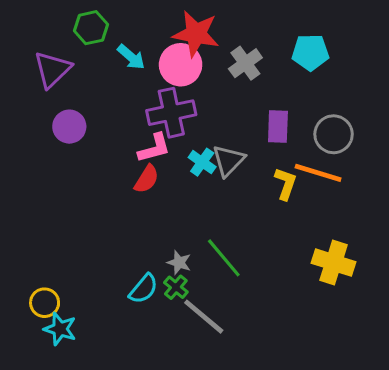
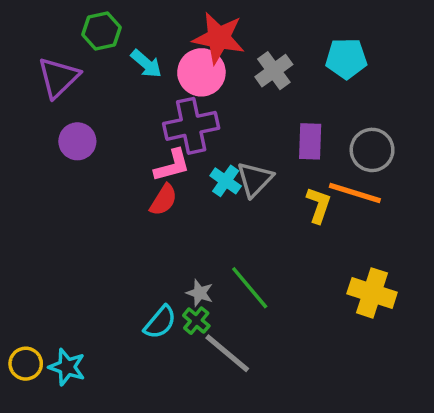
yellow circle: (45, 303) -> (26, 364), moved

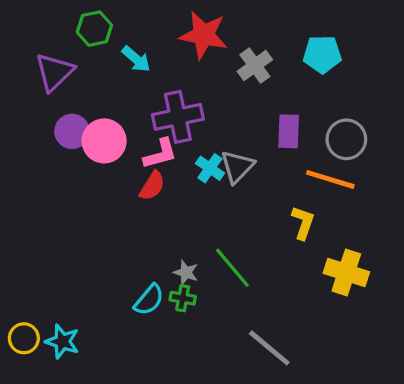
pink circle: (201, 72) -> (104, 141), moved
yellow L-shape: (319, 205) -> (303, 223), moved
green cross: (196, 321) -> (183, 298), turned -30
gray line: (227, 353) -> (269, 348), moved

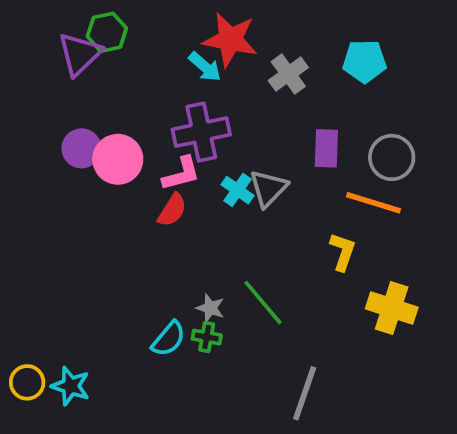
cyan arrow: (136, 59) -> (205, 67), moved
purple triangle: (54, 72) -> (80, 54), moved
gray line: (269, 348) -> (305, 393), turned 69

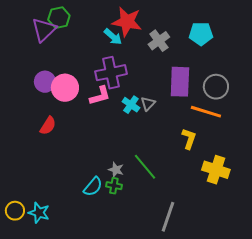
purple rectangle: (326, 148) -> (180, 82), size x1.4
gray triangle: (268, 188) -> (148, 104), size x0.7
red semicircle: (172, 210) -> (48, 126), moved

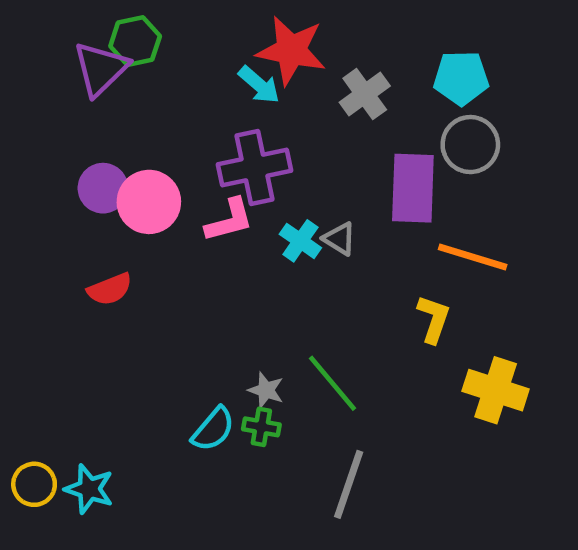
gray circle: (216, 87) -> (470, 145), moved
gray triangle: (148, 104) -> (339, 239), turned -42
red semicircle: (48, 126) -> (110, 289), turned 36
gray line: (168, 217) -> (349, 484), moved

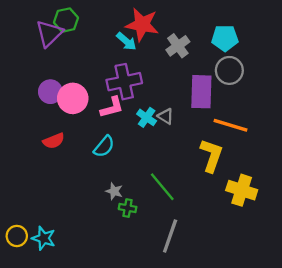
yellow L-shape: (434, 319) -> (211, 155), size x1.4
gray star: (266, 390) -> (114, 191), moved
cyan semicircle: (213, 429) -> (104, 146), moved

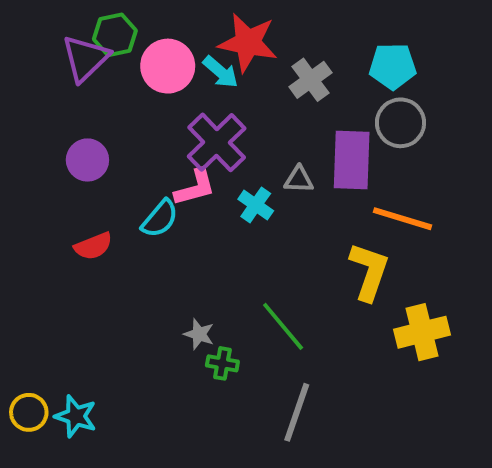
purple cross: (124, 82) -> (217, 142), turned -32
pink circle: (73, 98) -> (168, 66), moved
gray triangle: (166, 116) -> (299, 180), moved, turned -30
cyan semicircle: (104, 146) -> (160, 219), moved
yellow cross: (242, 190) -> (422, 332), turned -32

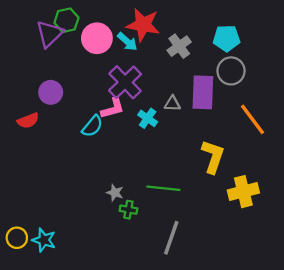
orange line: (402, 219) -> (252, 119), moved, turned 36
red semicircle: (93, 246) -> (28, 121), moved
green line: (283, 326) -> (163, 188), turned -44

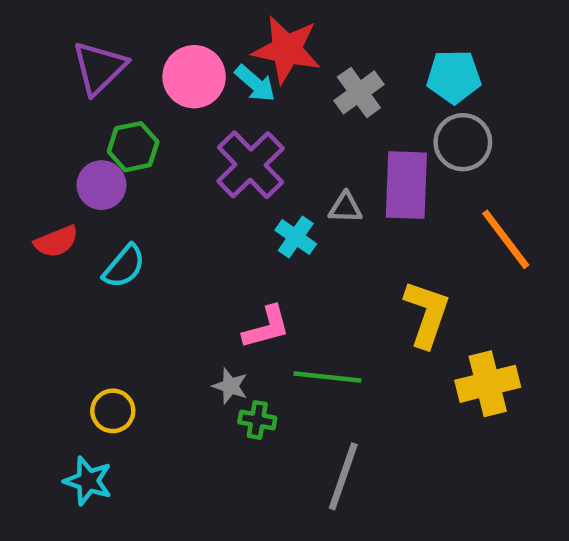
green hexagon: (66, 20) -> (133, 147), moved
pink L-shape: (113, 108) -> (266, 327), moved
cyan semicircle: (92, 126) -> (124, 266), moved
yellow circle: (17, 238) -> (113, 411), moved

